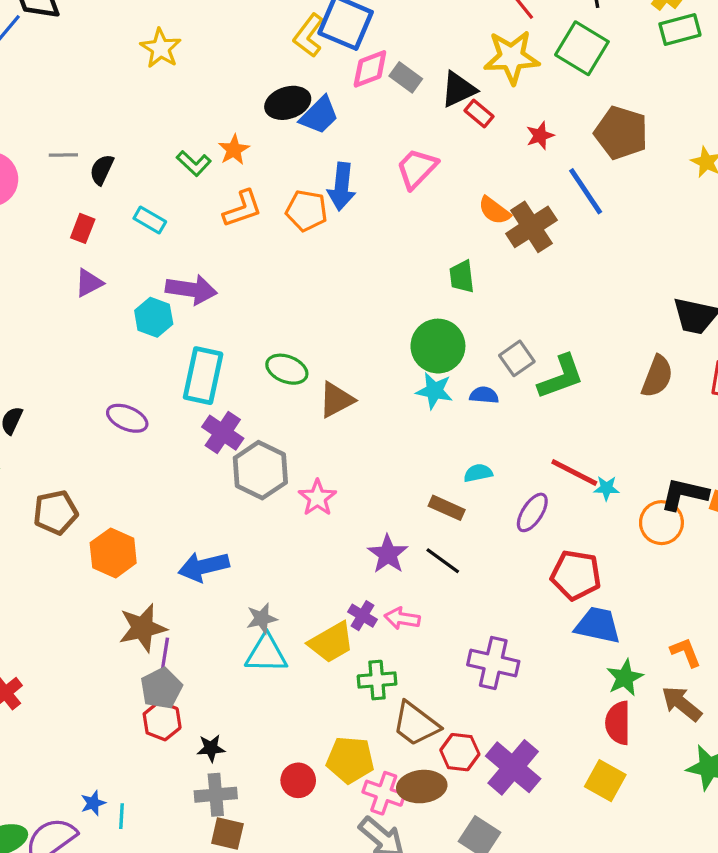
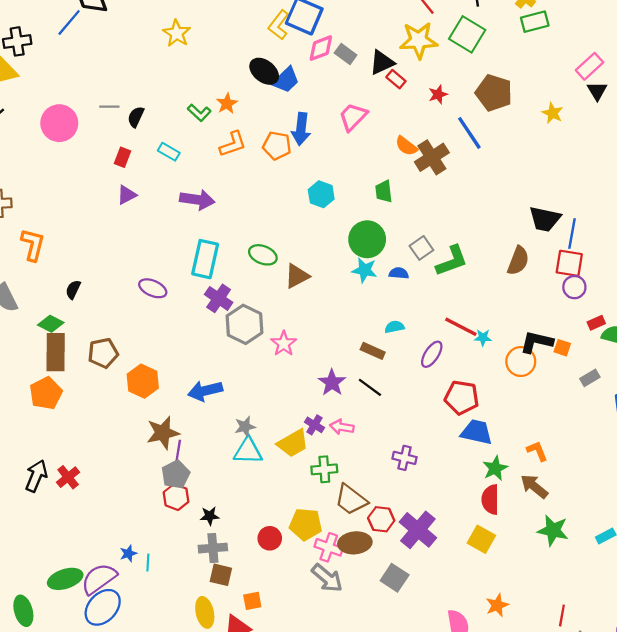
black ellipse: (288, 103) -> (264, 71), turned 56
cyan hexagon: (154, 317) -> (321, 194), moved
purple cross: (493, 663) -> (404, 458), size x0.7

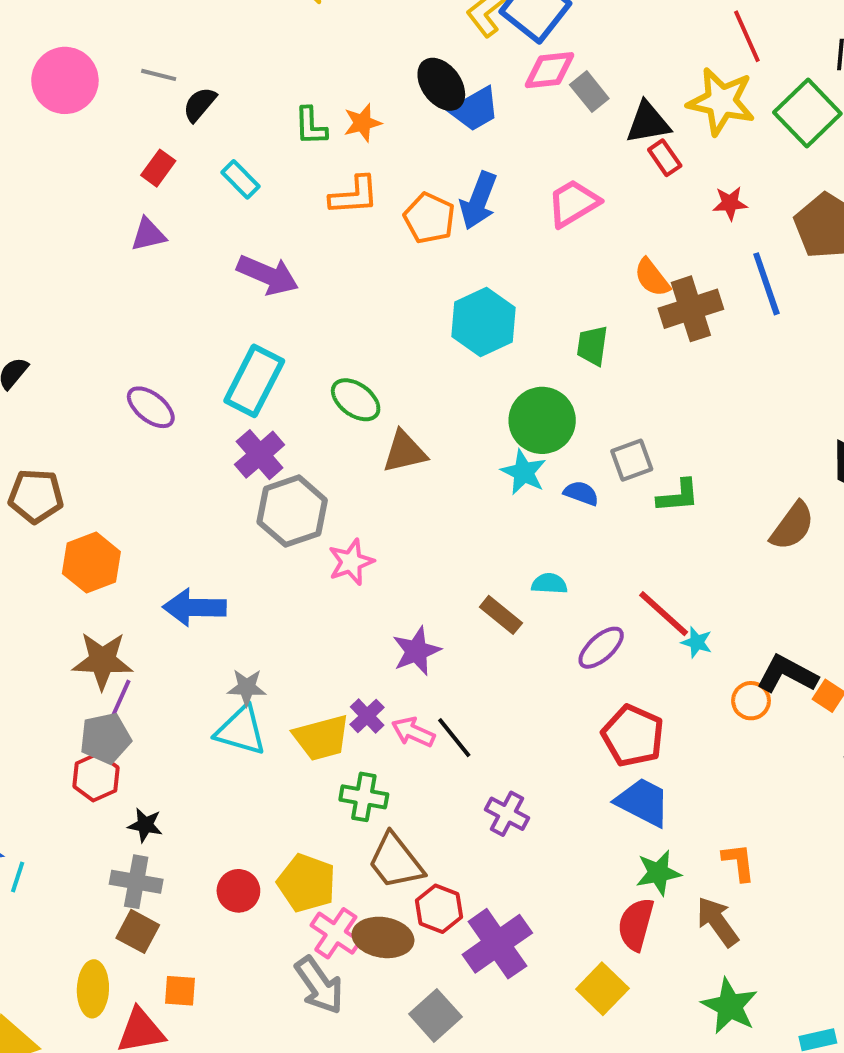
green L-shape: (199, 113) -> (311, 126), turned 30
cyan hexagon: (321, 194) -> (483, 322), size x1.4
green L-shape: (452, 261) -> (678, 496), size x0.7
orange circle: (521, 362) -> (751, 701), size x0.7
black line: (370, 387) -> (454, 738), moved

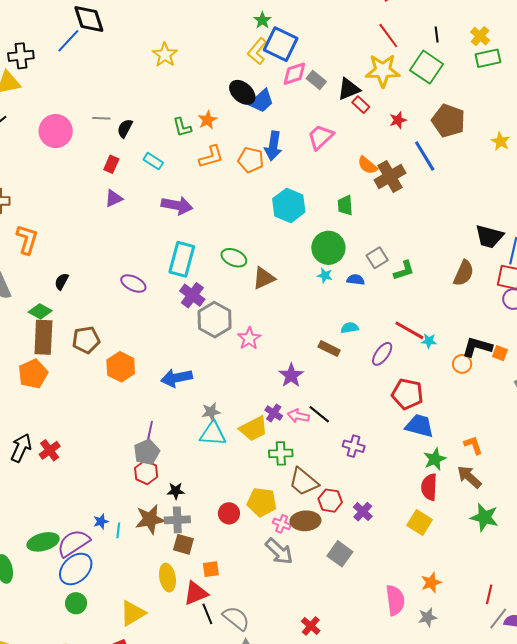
cyan star: (524, 472) -> (325, 275), size x0.7
brown star: (102, 661) -> (150, 519), moved
pink cross: (336, 933) -> (282, 524), size x0.7
purple cross: (497, 944) -> (363, 512), size x0.6

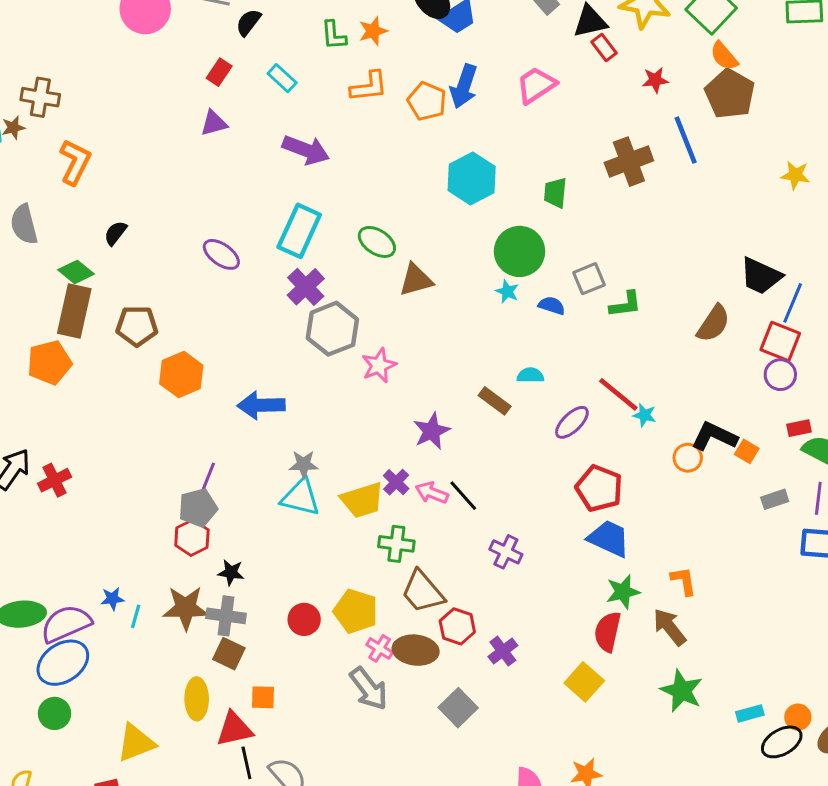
yellow star: (500, 141) -> (795, 175), moved, turned -30
orange semicircle: (367, 165) -> (724, 56), moved

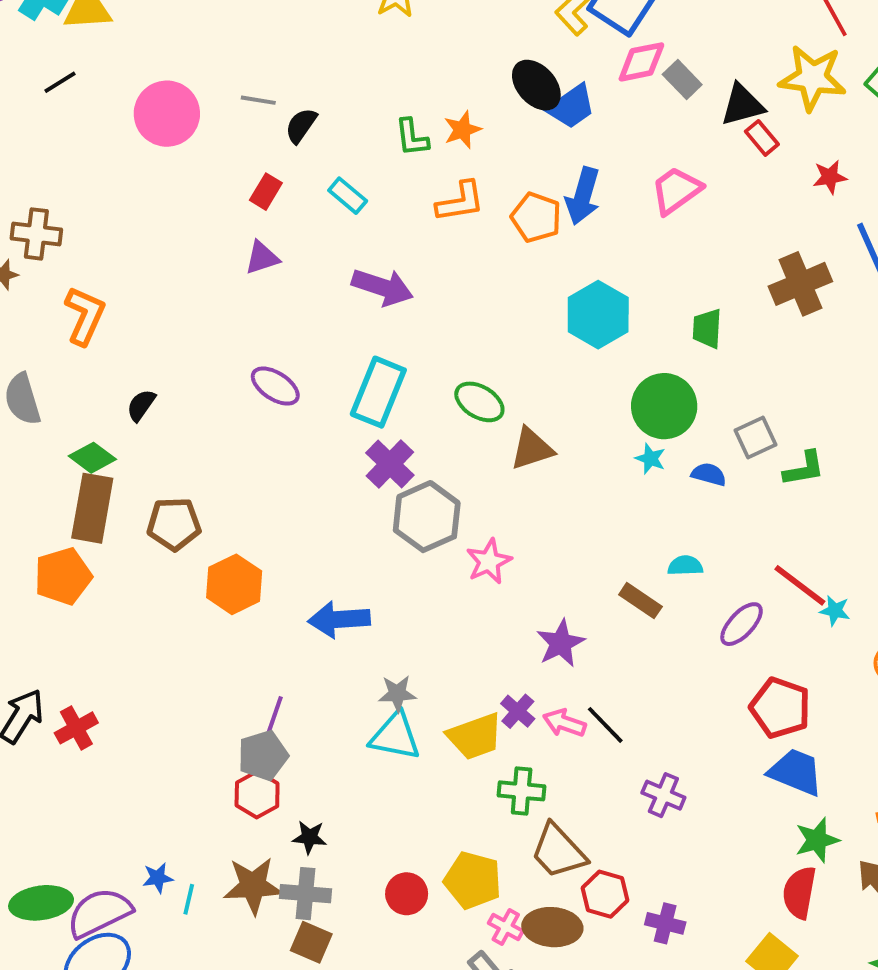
purple ellipse: (221, 254) -> (275, 386), moved
purple cross: (503, 651) -> (665, 923), turned -36

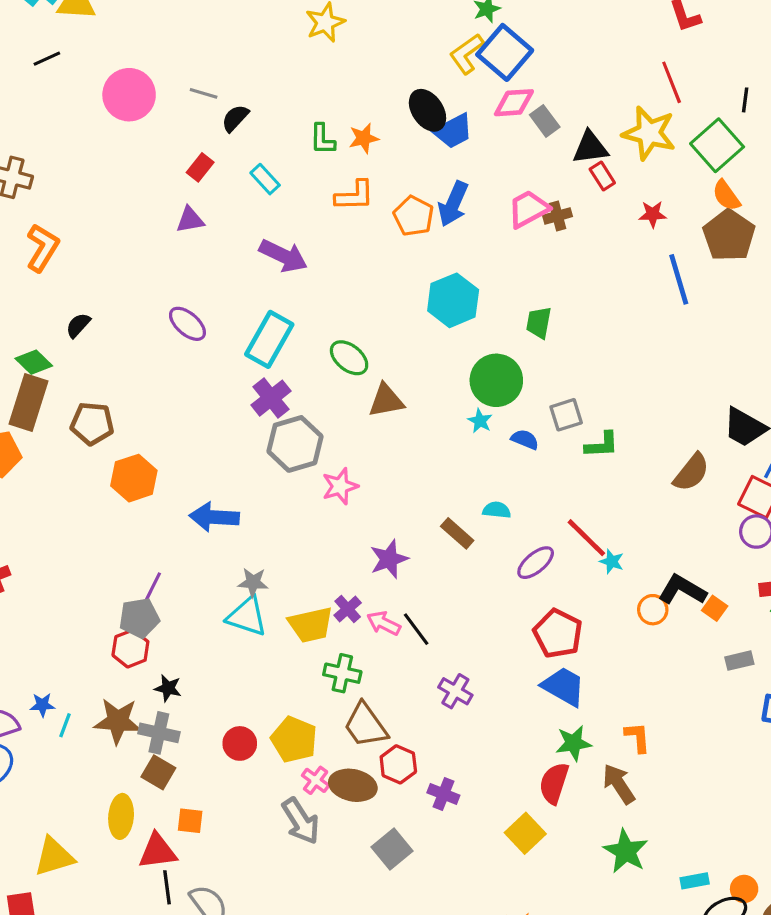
brown cross: (800, 284) -> (558, 216), moved, size x0.6

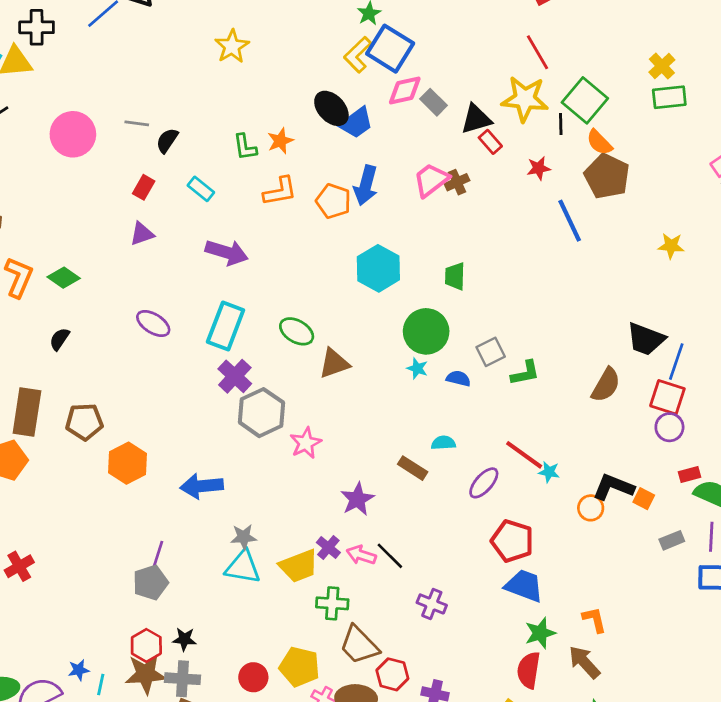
black line: (745, 100) -> (561, 124), moved
green diamond: (34, 362) -> (64, 278), moved
red hexagon: (130, 648) -> (146, 645), moved

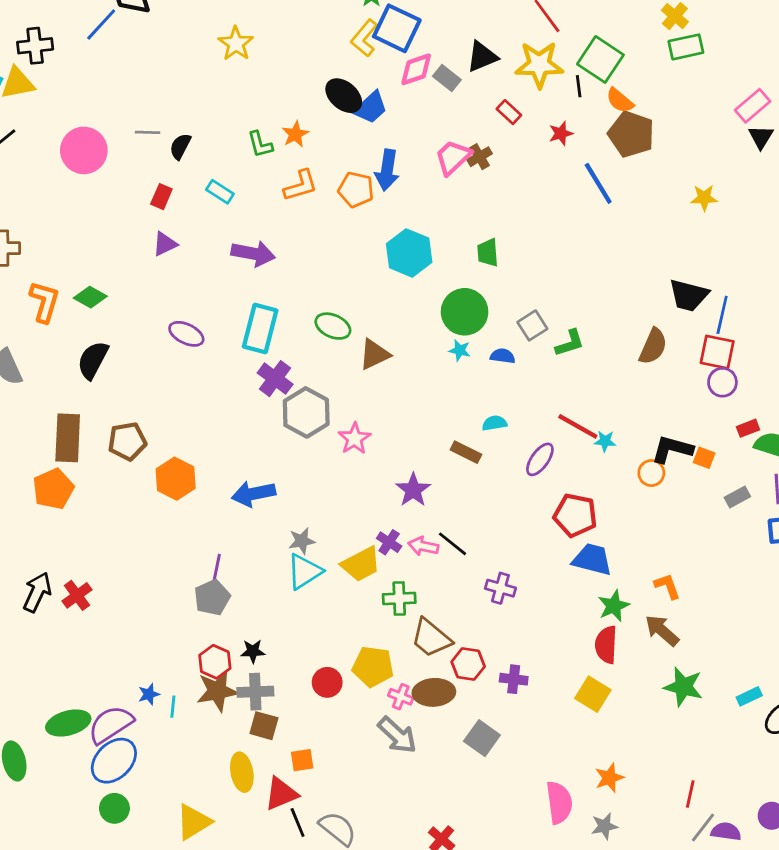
black triangle: (476, 119) -> (482, 57), moved
black semicircle: (59, 339) -> (93, 360), size x1.6
cyan triangle: (243, 567) -> (304, 571), turned -36

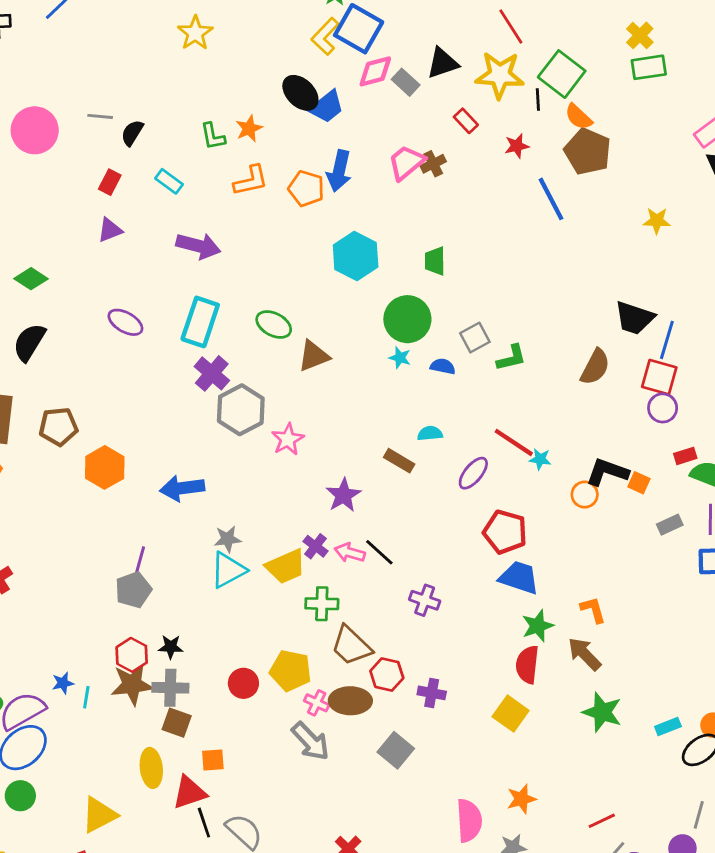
red line: (690, 794) -> (602, 821), turned 48

